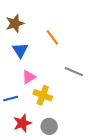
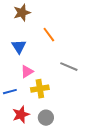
brown star: (15, 23) -> (22, 13), moved
yellow cross: (43, 95) -> (40, 89), turned -30

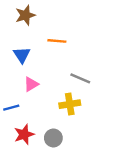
orange line: (49, 35) -> (57, 41), turned -49
yellow cross: (40, 89) -> (70, 104), moved

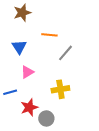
gray line: (80, 78) -> (66, 53), moved, turned -72
red star: (24, 134) -> (29, 107), moved

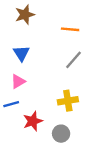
orange line: (49, 35) -> (70, 29), moved
pink triangle: (27, 72) -> (18, 81), moved
gray circle: (46, 118) -> (61, 134), moved

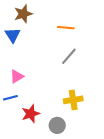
blue triangle: (21, 53) -> (13, 35), moved
yellow cross: (68, 101) -> (73, 100), moved

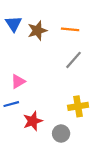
brown star: (23, 14) -> (37, 31), moved
blue triangle: (13, 35) -> (13, 24), moved

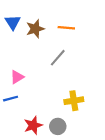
gray line: (73, 60) -> (58, 58), moved
red star: (33, 121) -> (33, 125), moved

